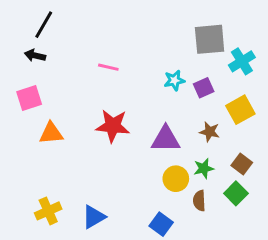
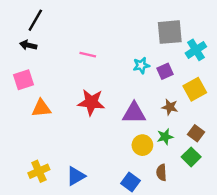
brown semicircle: (199, 201) -> (161, 172), moved

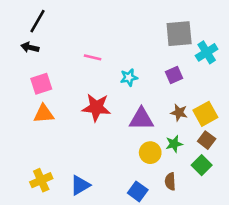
cyan star: (141, 65) -> (129, 77), moved
pink square: (23, 80) -> (41, 84), moved
yellow square: (195, 89) -> (205, 114), moved

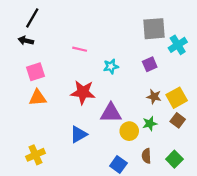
purple triangle: (141, 119) -> (111, 113), moved
green square: (202, 165) -> (174, 159), moved
blue triangle: (80, 185) -> (79, 134), moved

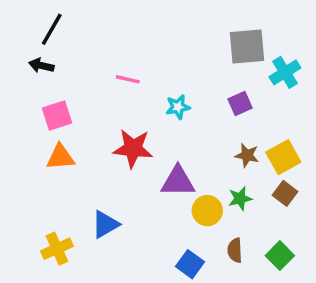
blue triangle: (79, 134) -> (105, 224), moved

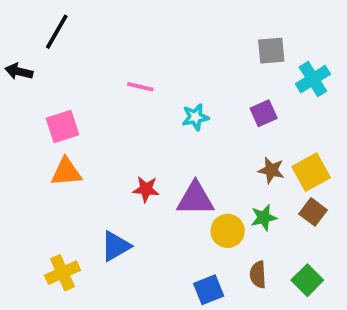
gray square: (247, 46) -> (271, 51), size x0.7
black arrow: (41, 65) -> (19, 72), moved
red star: (133, 148) -> (146, 189), moved, size x0.6
blue square: (190, 264) -> (209, 290), turned 32

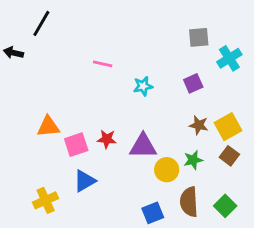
pink square: (62, 127) -> (76, 145), moved
brown semicircle: (258, 275) -> (189, 202), size x1.5

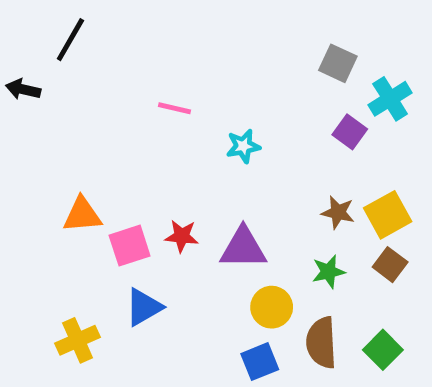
gray square: (199, 37) -> (338, 63), turned 30
purple square: (193, 83) -> (350, 132), moved, turned -30
yellow circle: (167, 170) -> (272, 307), moved

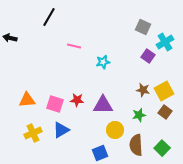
black line: (70, 40) -> (49, 17), moved
orange triangle: (82, 215) -> (27, 100), moved
pink square: (130, 246) -> (55, 104), turned 36
yellow cross: (78, 340) -> (33, 133), moved
blue square: (260, 362) -> (100, 153), moved

